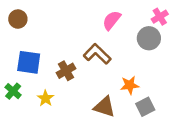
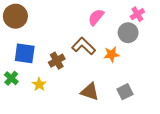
brown circle: (18, 19) -> (15, 16), size x1.5
orange star: (130, 85) -> (112, 54), moved

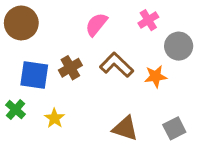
pink cross: (137, 14) -> (148, 20), moved
pink semicircle: (96, 17) -> (96, 24), moved
brown cross: (57, 61) -> (70, 68), moved

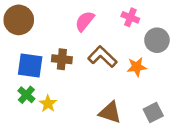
pink cross: (148, 20) -> (130, 17), turned -36
brown cross: (70, 68) -> (62, 59), turned 36
green cross: (16, 110) -> (26, 95), moved

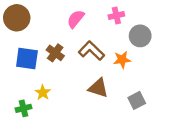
pink cross: (130, 17) -> (116, 16), turned -35
brown cross: (62, 59) -> (55, 53), turned 30
green cross: (26, 95) -> (24, 108), moved, turned 35
brown triangle: (110, 112) -> (98, 88), moved

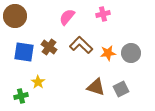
gray circle: (140, 36) -> (131, 53), moved
brown triangle: (98, 88) -> (96, 87), moved

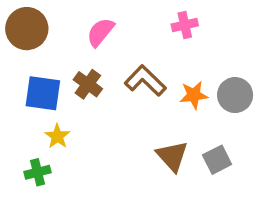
pink semicircle: (67, 17) -> (100, 32), moved
yellow star: (38, 82) -> (57, 136), moved
brown triangle: (96, 87) -> (172, 156), turned 30

